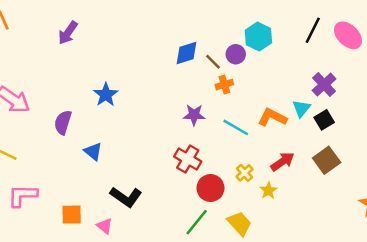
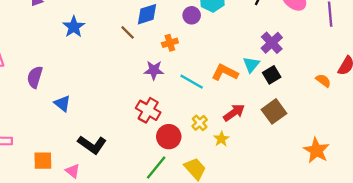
brown line: (213, 62) -> (128, 32), moved
orange cross: (224, 85) -> (170, 43), moved
blue star: (106, 95) -> (74, 27), moved

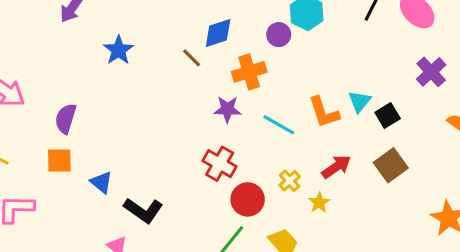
orange cross: (170, 43) -> (249, 72), size x1.5
purple cross: (272, 43) -> (431, 72), moved
orange L-shape: (225, 73) -> (324, 112), turned -135
blue triangle: (62, 103) -> (101, 182), moved
orange square: (43, 161) -> (59, 161), moved

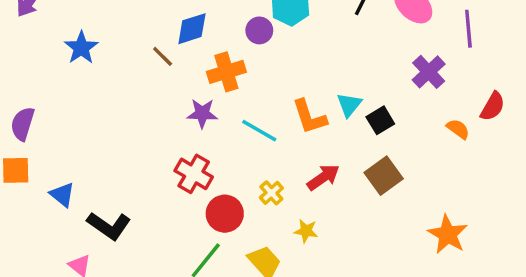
yellow star: (319, 203) -> (306, 231), moved, turned -30

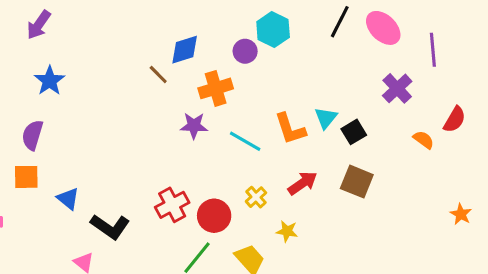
blue star: (81, 48) -> (50, 81), moved
red cross: (194, 174) -> (172, 205), moved, turned 32
brown square: (384, 176) -> (357, 182), turned -32
orange star: (448, 234) -> (461, 214), moved, size x0.6

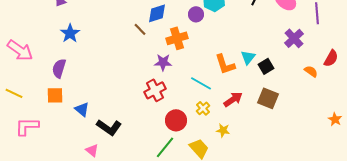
cyan line: (245, 141) -> (201, 83), moved
red cross: (172, 205) -> (155, 90), moved

